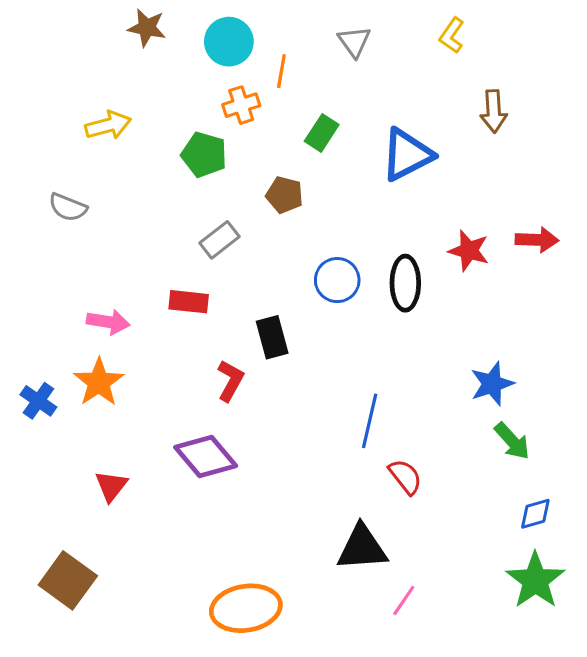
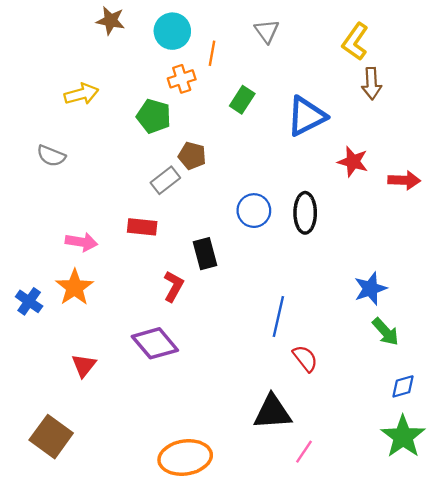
yellow L-shape: (452, 35) -> (355, 42), moved, size x1.4
brown pentagon: (285, 195) -> (192, 156), moved
red star: (469, 251) -> (353, 162), moved

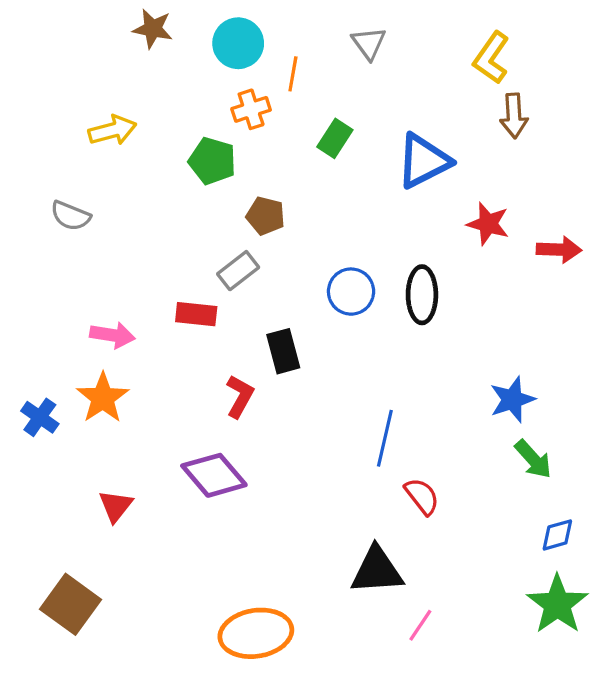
gray rectangle: (165, 180) -> (238, 271), moved

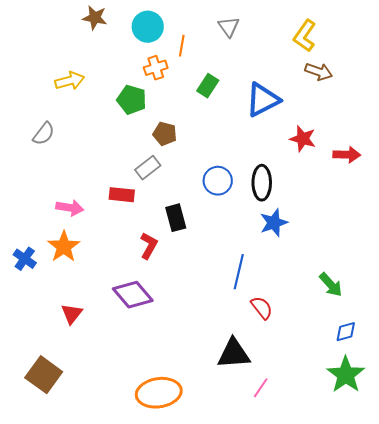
brown arrow: (514, 116) -> (319, 72), turned -68
gray semicircle: (70, 216) -> (44, 134), turned -75
blue star: (512, 400) -> (274, 223), moved

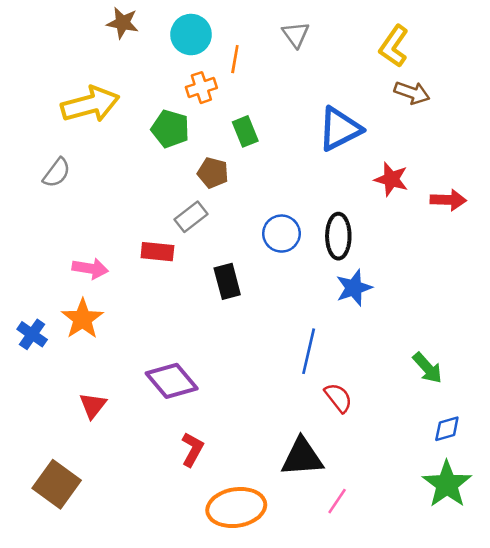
yellow arrow: (70, 81) -> (90, 104), size x1.5
green rectangle: (208, 86) -> (245, 131), moved, turned -55
red L-shape: (149, 246) -> (192, 449), moved
orange ellipse: (159, 393) -> (236, 508), moved

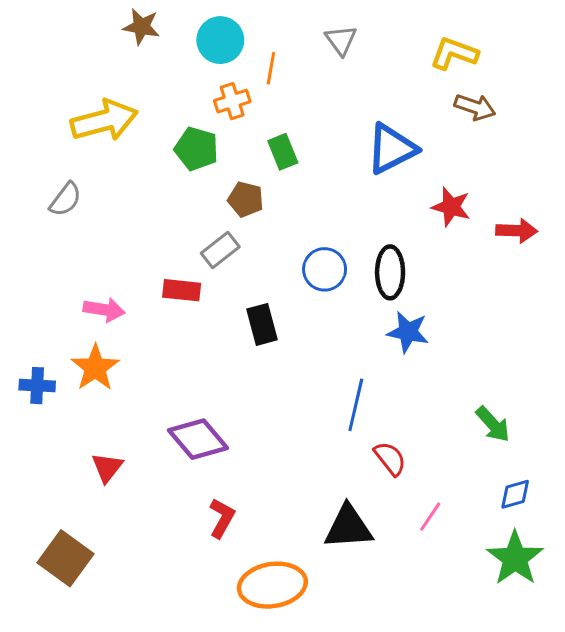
yellow L-shape: (394, 46) -> (454, 53), turned 75
blue star: (354, 288) -> (408, 332), turned 30
blue cross: (32, 334) -> (37, 386), turned -32
pink line: (337, 501) -> (430, 517), moved

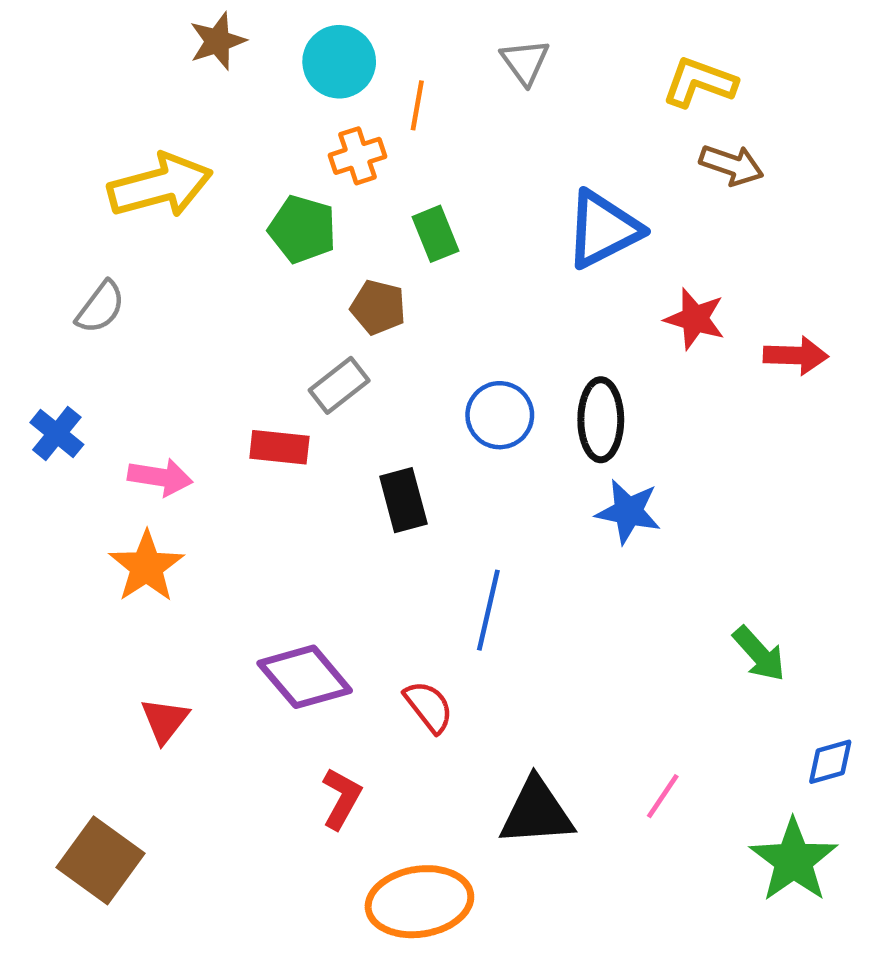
brown star: (141, 27) -> (218, 41), turned -30
blue cross: (37, 386) -> (57, 434), moved, turned 36
blue line: (356, 405) -> (488, 610), moved
red semicircle: (390, 458) -> (429, 707), moved
blue diamond: (515, 494) -> (830, 762), moved

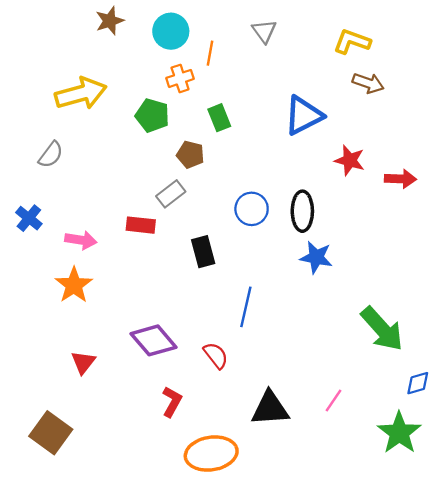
green arrow: (759, 654) -> (382, 329), size x1.6

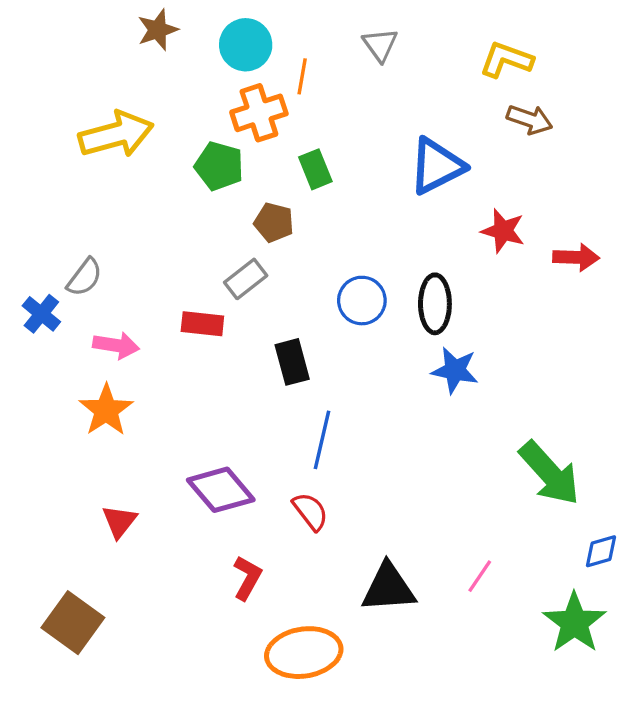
orange cross: (180, 78) -> (259, 113), size x1.4
gray semicircle: (51, 155) -> (85, 277), moved
blue line: (246, 307) -> (322, 440), moved

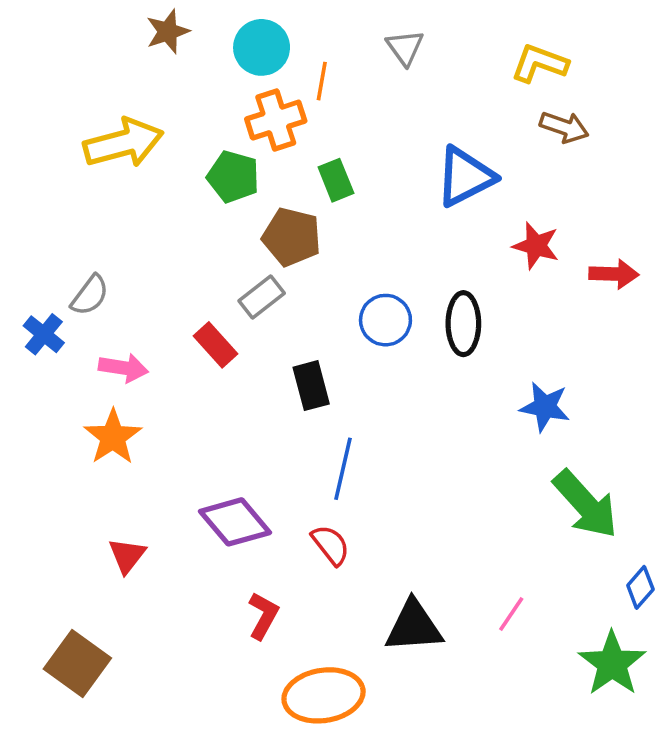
brown pentagon: (274, 222) -> (292, 237), size x1.4
red rectangle: (202, 324) -> (216, 345), turned 42
blue star: (455, 370) -> (545, 407), moved
blue diamond: (601, 551) -> (640, 587), turned -33

